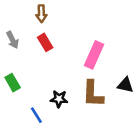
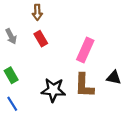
black star: (59, 99) -> (53, 90), size x1.5
blue line: (36, 115) -> (12, 104), moved

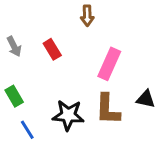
brown arrow: (37, 12) -> (87, 16), moved
blue line: (12, 104) -> (27, 130), moved

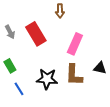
red rectangle: (52, 49) -> (36, 34), size x1.6

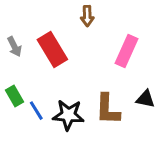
pink rectangle: (75, 44) -> (127, 51), moved
blue line: (19, 89) -> (36, 111), moved

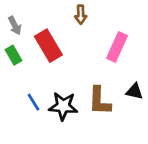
gray arrow: (14, 47) -> (15, 25), moved
green rectangle: (14, 96) -> (13, 55), moved

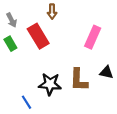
brown arrow: (81, 15) -> (52, 12), moved
blue line: (34, 102) -> (26, 102), moved

